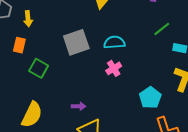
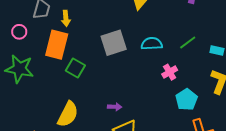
green line: (162, 29) -> (188, 42), moved
orange rectangle: (19, 45) -> (57, 45), size x1.8
pink cross: (114, 68) -> (170, 72), moved

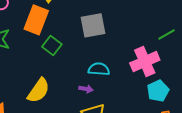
cyan semicircle: (152, 44) -> (99, 69), moved
pink cross: (170, 72) -> (145, 62), size x1.8

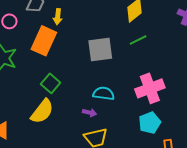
green line: (166, 34) -> (138, 40), moved
green square: (52, 46) -> (51, 83), moved
cyan pentagon: (158, 91) -> (150, 123), moved

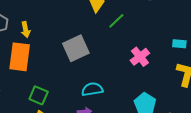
green line: (138, 40) -> (116, 21), moved
pink cross: (150, 88) -> (140, 57), moved, size x0.7

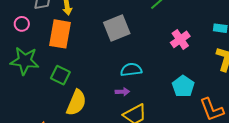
green square: (39, 95) -> (60, 75), moved

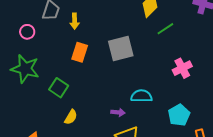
orange rectangle: (60, 34) -> (80, 52), moved, size x0.7
cyan semicircle: (131, 70) -> (141, 96), moved
yellow semicircle: (76, 103) -> (71, 117), size x0.6

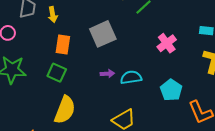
green square: (59, 88) -> (57, 73), moved
purple arrow: (118, 112) -> (107, 74), moved
yellow semicircle: (71, 117) -> (65, 110), size x1.8

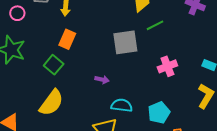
gray square: (103, 34) -> (125, 42), moved
cyan semicircle: (131, 77) -> (122, 105), moved

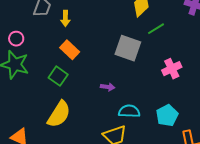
pink circle: (17, 13) -> (16, 39), moved
orange rectangle: (67, 39) -> (70, 50), turned -66
gray square: (125, 42) -> (128, 48), turned 32

